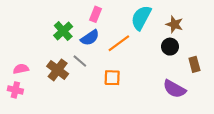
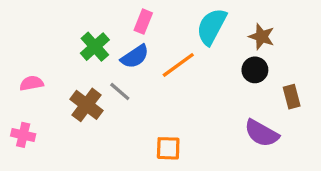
pink semicircle: (21, 69) -> (31, 83), moved
orange square: (112, 78) -> (168, 148), moved

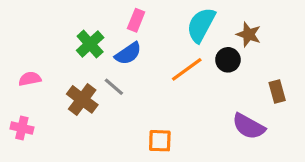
orange line: (178, 65) -> (187, 69), moved
black circle: (255, 70) -> (228, 60), moved

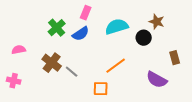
cyan semicircle: (201, 25) -> (117, 27), moved, turned 45
orange line: (187, 69) -> (116, 66), moved
gray line: (114, 87) -> (72, 72), moved

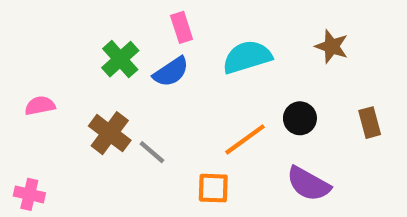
pink rectangle: (86, 13) -> (182, 27), turned -40
black circle: (144, 38) -> (300, 118), moved
purple semicircle: (157, 80) -> (308, 184), moved
pink cross: (14, 81) -> (29, 194), moved

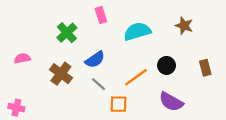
blue semicircle: (171, 72) -> (95, 60), moved
gray line: (152, 152) -> (98, 84), moved

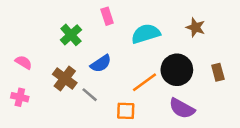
pink semicircle: (22, 58) -> (24, 62), turned 42
black circle: (166, 65) -> (177, 70), size x1.6
gray line: (98, 84) -> (90, 95), moved
pink cross: (16, 108) -> (20, 97), moved

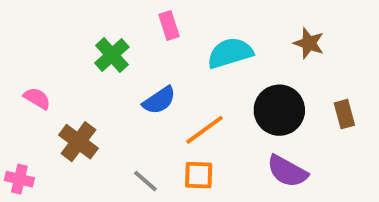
brown cross: (65, 79) -> (78, 142), moved
orange line: (144, 82) -> (205, 130), moved
gray line: (90, 95) -> (145, 181), moved
pink cross: (20, 97) -> (19, 179), moved

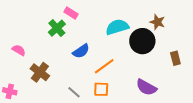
pink rectangle: (169, 25) -> (71, 13), moved, turned -40
black circle: (279, 110) -> (142, 41), moved

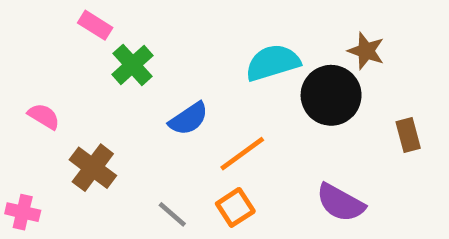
pink rectangle: (71, 13) -> (95, 25), moved
orange square: (101, 89) -> (235, 207), turned -35

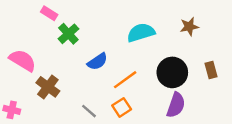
brown star: (366, 51) -> (189, 27), turned -30
black circle: (331, 95) -> (172, 72), moved
pink semicircle: (44, 116) -> (23, 60), size x1.6
purple semicircle: (340, 203) -> (176, 105), turned -100

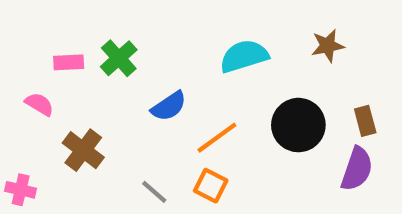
pink rectangle: (49, 13) -> (69, 62), moved, turned -35
pink semicircle: (23, 60) -> (39, 104), size x0.6
purple semicircle: (176, 105) -> (357, 169), moved
orange square: (122, 107) -> (211, 186), turned -30

